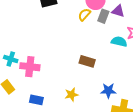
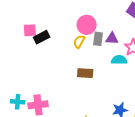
purple triangle: (118, 11) -> (112, 38), moved
brown rectangle: (87, 61) -> (85, 73), moved

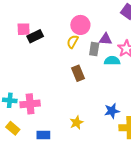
gray rectangle: (98, 39) -> (94, 49), moved
brown rectangle: (85, 73) -> (78, 73), turned 63

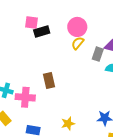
pink circle: (80, 25) -> (77, 27), moved
brown rectangle: (78, 73) -> (49, 81), moved

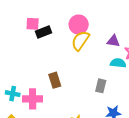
yellow semicircle: (78, 43) -> (80, 41), size x1.5
gray rectangle: (98, 54) -> (101, 86), moved

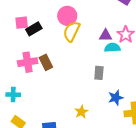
purple triangle: (113, 41) -> (106, 35), moved
brown rectangle: (55, 80) -> (46, 62), moved
pink cross: (33, 99) -> (28, 62), moved

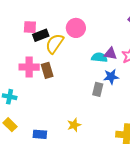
yellow semicircle: (72, 31) -> (55, 44), moved
cyan semicircle: (112, 48) -> (99, 57), moved
blue star: (116, 98) -> (111, 77), moved

